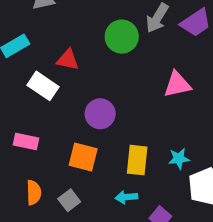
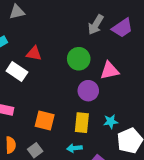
green circle: (122, 37) -> (79, 59), moved
purple circle: (100, 114) -> (88, 91), moved

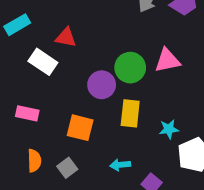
green circle: (79, 59) -> (130, 68), moved
purple circle: (88, 91) -> (102, 85), moved
yellow rectangle: (82, 123) -> (130, 113), moved

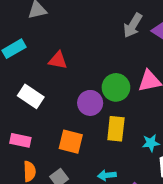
white rectangle: (43, 62) -> (31, 96), moved
pink rectangle: (27, 113) -> (20, 140), moved

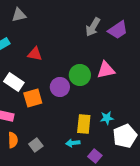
yellow rectangle: (116, 129) -> (84, 124), moved
orange square: (71, 142) -> (33, 98), moved, turned -30

